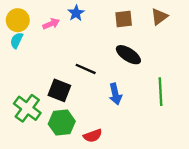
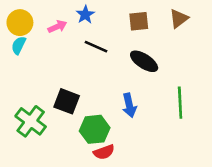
black line: (86, 69) -> (96, 47), moved
green hexagon: (62, 123) -> (95, 129), moved

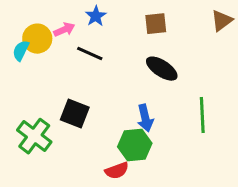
brown triangle: (179, 19) -> (222, 21), moved
yellow circle: (20, 23) -> (37, 39), moved
black line: (96, 47) -> (90, 54), moved
green hexagon: (95, 129) -> (135, 145), moved

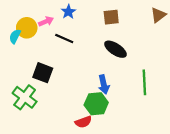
black square: (75, 114) -> (43, 73), moved

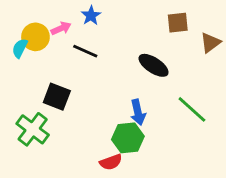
brown triangle: (158, 15) -> (210, 43), moved
brown square: (111, 17) -> (178, 23), moved
green line: (144, 82) -> (192, 109), turned -45

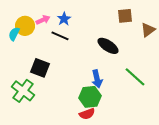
blue star: (91, 16) -> (64, 19), moved
red semicircle: (111, 162) -> (87, 114), moved

